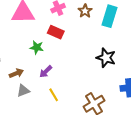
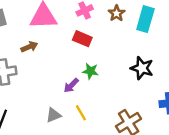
green star: (37, 47) -> (90, 71), moved
brown arrow: (16, 73) -> (29, 47), moved
gray triangle: (23, 91) -> (53, 115), moved

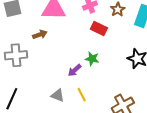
red rectangle: (82, 39) -> (99, 29), moved
gray triangle: (53, 115) -> (58, 95), turned 40

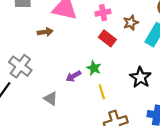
gray cross: (16, 55) -> (20, 66), moved, turned 30
yellow line: (82, 95) -> (102, 92), moved

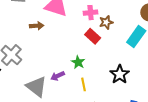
brown star: (131, 23) -> (106, 22), moved
purple arrow: (73, 76) -> (58, 76), moved
gray triangle: (51, 98) -> (36, 87), size x1.6

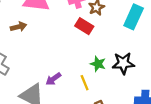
green star: (78, 62) -> (98, 64), moved
black star: (120, 74) -> (123, 63), turned -30

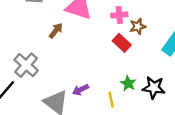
brown arrow: (19, 27) -> (56, 31), turned -49

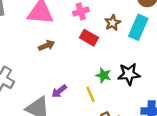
brown star: (138, 26) -> (113, 23), moved
brown arrow: (56, 31) -> (47, 46), moved, turned 42

